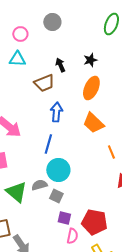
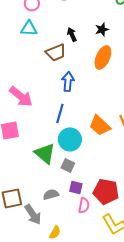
orange trapezoid: (93, 123) -> (100, 125), moved
gray semicircle: (39, 185) -> (51, 194), moved
green triangle: (16, 192) -> (45, 153), moved

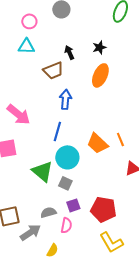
purple square: (76, 187) -> (73, 205), turned -32
pink semicircle: (84, 205) -> (66, 225), moved
gray arrow: (33, 214) -> (30, 232), turned -90

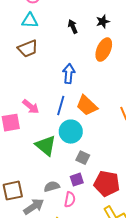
brown trapezoid: (53, 70) -> (28, 49), moved
pink arrow: (18, 114) -> (31, 107), moved, size x0.7
orange trapezoid: (97, 143) -> (87, 106), moved
gray square: (65, 183) -> (83, 158), moved

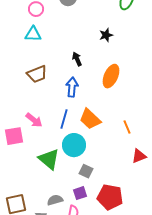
black arrow: (73, 27) -> (77, 59), moved
brown trapezoid: (28, 49) -> (37, 74), moved
orange ellipse: (104, 50) -> (111, 76), moved

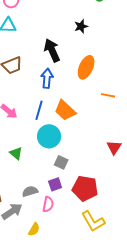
black arrow: (77, 59) -> (52, 50), size x1.6
orange line: (127, 127) -> (108, 95), moved, turned -56
red triangle: (139, 156) -> (114, 147), turned -35
green triangle: (49, 159) -> (16, 153), moved, size x0.6

